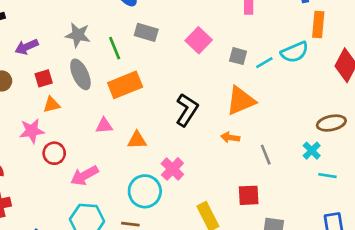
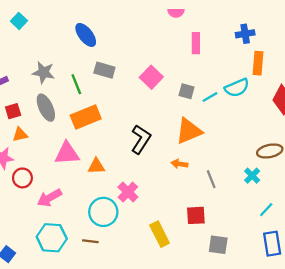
pink triangle: (104, 126) -> (67, 153), size x1.6
cyan line: (327, 176) -> (266, 210), moved, turned -56

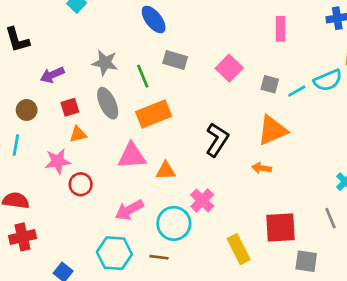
gray line: (211, 179) -> (331, 218), moved
pink arrow: (49, 198) -> (129, 210), moved
red square: (196, 215) -> (281, 227), size x1.4

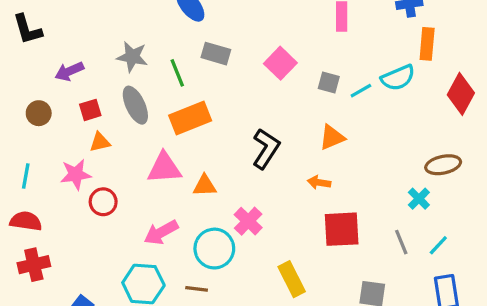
orange triangle: (272, 130) -> (332, 137), size x0.7
cyan line: (16, 145) -> (26, 176), moved
red square: (281, 227) -> (342, 229), moved

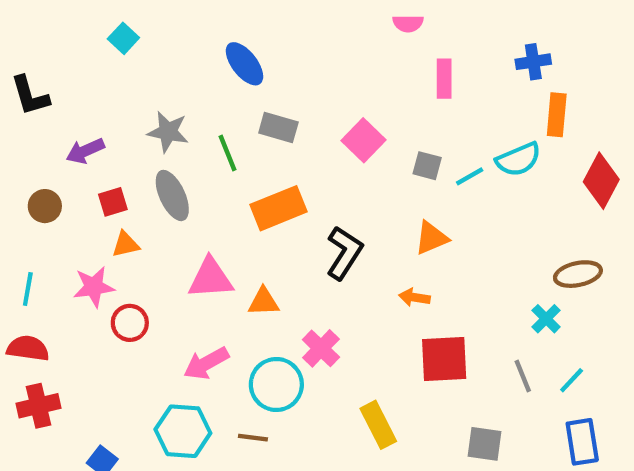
orange rectangle: (190, 118) -> (278, 208), moved

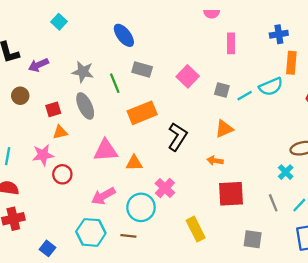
purple arrow: (85, 151) -> (38, 65), moved
brown circle: (45, 206) -> (20, 96), moved

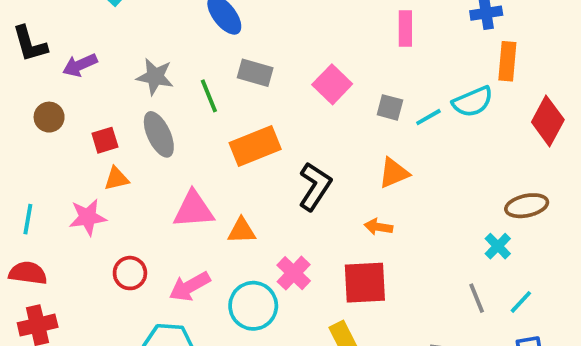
red circle: (62, 174) -> (130, 273), moved
red square: (231, 194) -> (365, 283), moved

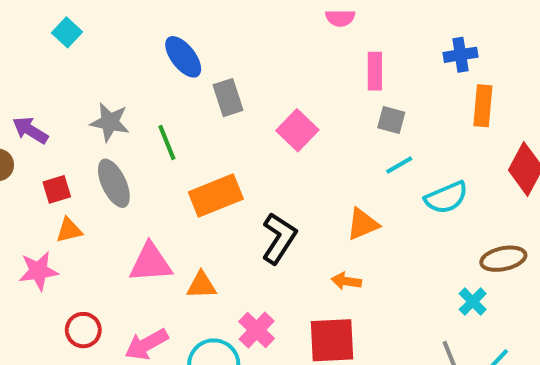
purple arrow: (80, 65) -> (30, 130), moved, turned 56
gray rectangle: (255, 73) -> (228, 98), moved, turned 56
cyan semicircle: (473, 102) -> (446, 198), moved
gray square: (390, 107) -> (391, 120), moved

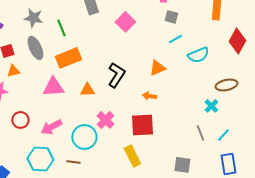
orange rectangle: (216, 195) -> (68, 58), moved
orange triangle: (202, 285) -> (87, 90), moved

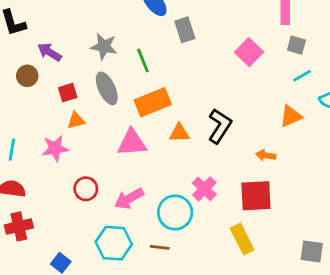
pink square: (125, 22) -> (249, 52), moved
orange triangle: (157, 68) -> (291, 116), moved
orange triangle: (87, 90) -> (179, 133), moved

